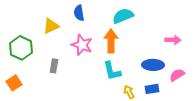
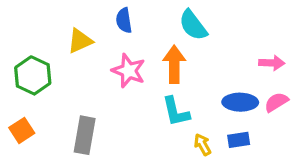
cyan semicircle: (123, 16) -> (193, 25), turned -105
gray rectangle: (54, 66) -> (85, 135), moved, size x1.6
pink semicircle: (177, 75) -> (276, 102), moved

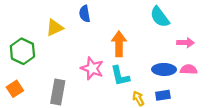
cyan semicircle: (193, 25) -> (160, 17), moved
pink star: (129, 71) -> (92, 68), moved
pink semicircle: (276, 102) -> (189, 69), turned 35

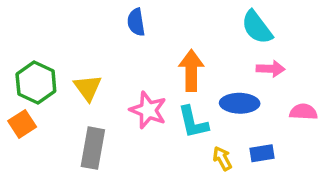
yellow triangle: (55, 28) -> (88, 88), moved, turned -42
pink arrow: (185, 43) -> (271, 69), moved
blue ellipse: (164, 69) -> (240, 103), moved
orange square: (15, 89) -> (22, 124), moved

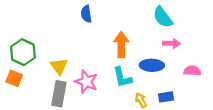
yellow triangle: (88, 88) -> (59, 66), moved
pink star: (148, 110) -> (86, 82), moved
orange square: (22, 124) -> (14, 78), turned -35

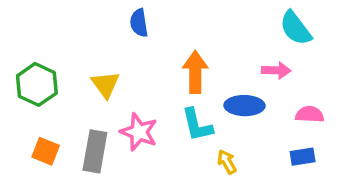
cyan semicircle: (163, 17) -> (296, 28), moved
yellow triangle: (59, 66) -> (105, 84), moved
orange square: (14, 78) -> (46, 151), moved
blue rectangle: (166, 97) -> (303, 157), moved

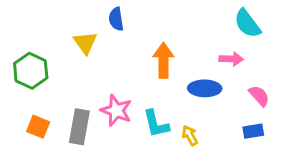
yellow triangle: (105, 84) -> (85, 43), moved
pink semicircle: (310, 114) -> (259, 96), turned 45
cyan L-shape: (197, 125) -> (156, 124), moved

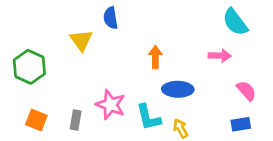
orange arrow: (163, 60) -> (155, 57), size x0.7
blue ellipse: (205, 88) -> (178, 89), moved
gray rectangle: (79, 127) -> (76, 120), size x0.6

